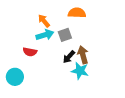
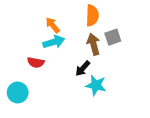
orange semicircle: (77, 13) -> (92, 15), turned 90
gray square: (65, 35) -> (113, 37), moved
brown arrow: (83, 55) -> (94, 44), moved

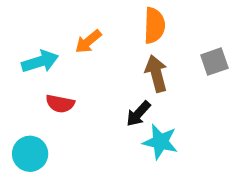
orange arrow: (53, 25) -> (88, 42), turned -91
gray square: (113, 37) -> (214, 62), moved
cyan arrow: (54, 42) -> (40, 62), moved

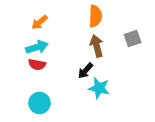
orange arrow: (88, 42) -> (39, 22), moved
cyan arrow: (40, 62) -> (37, 47), moved
cyan circle: (30, 154) -> (39, 103), moved

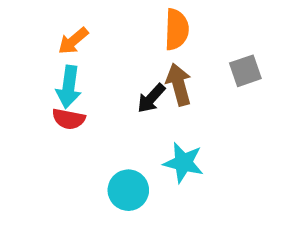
cyan arrow: (37, 47) -> (69, 87), turned 115
black arrow: (85, 71) -> (151, 98), moved
cyan circle: (39, 103) -> (128, 190), moved

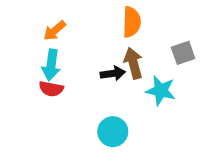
black arrow: (151, 98) -> (113, 73), turned -140
cyan star: (183, 163) -> (161, 91), moved
cyan circle: (128, 190) -> (113, 132), moved

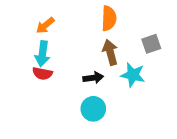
black arrow: (113, 73) -> (93, 78), moved

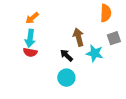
orange semicircle: (109, 18) -> (106, 13), moved
gray square: (151, 44) -> (114, 38), moved
black arrow: (93, 78) -> (66, 55), turned -128

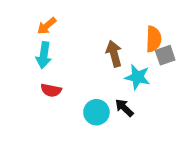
orange semicircle: (106, 13) -> (154, 39), moved
red semicircle: (30, 52) -> (51, 90), moved
black arrow: (66, 55) -> (124, 108), moved

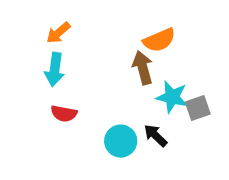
orange semicircle: (154, 39) -> (159, 40), moved, turned 65
gray square: (165, 55) -> (198, 108), moved

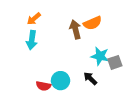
brown arrow: (143, 68) -> (75, 29), moved
red semicircle: (64, 114) -> (43, 86), moved
cyan circle: (121, 141) -> (61, 81), moved

